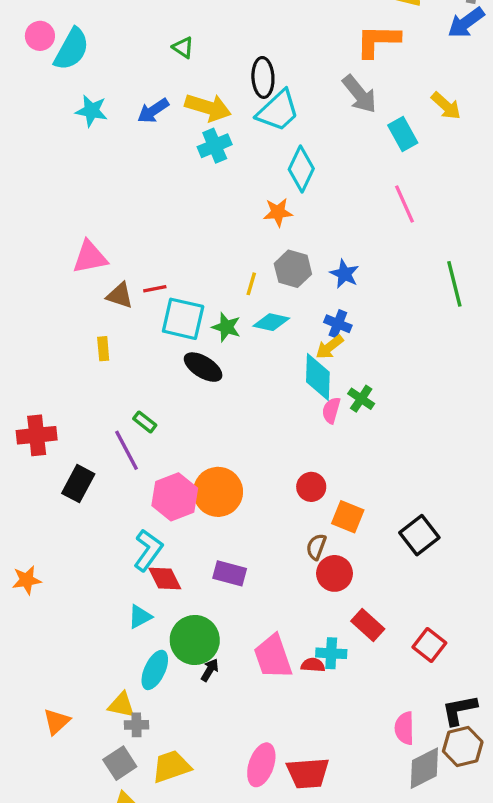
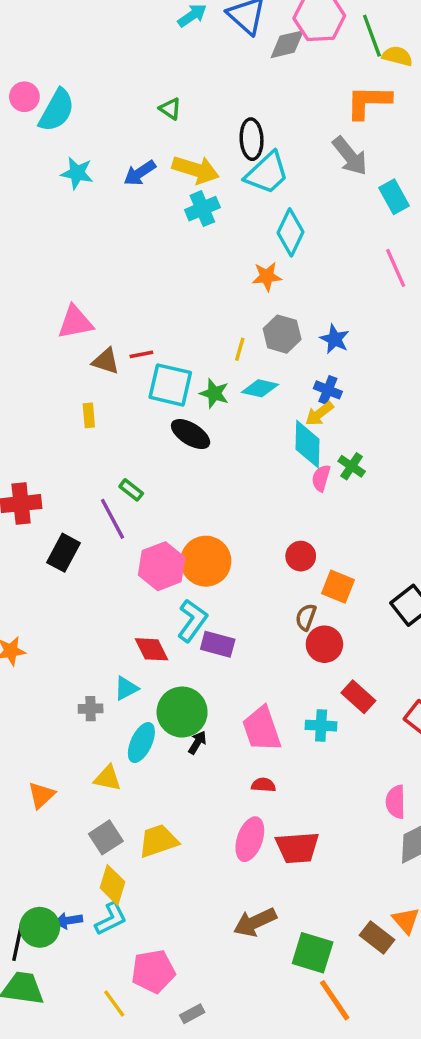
cyan L-shape: (148, 550) -> (192, 620), moved
red semicircle: (313, 665) -> (263, 785), moved
gray cross: (136, 725) -> (91, 709), moved

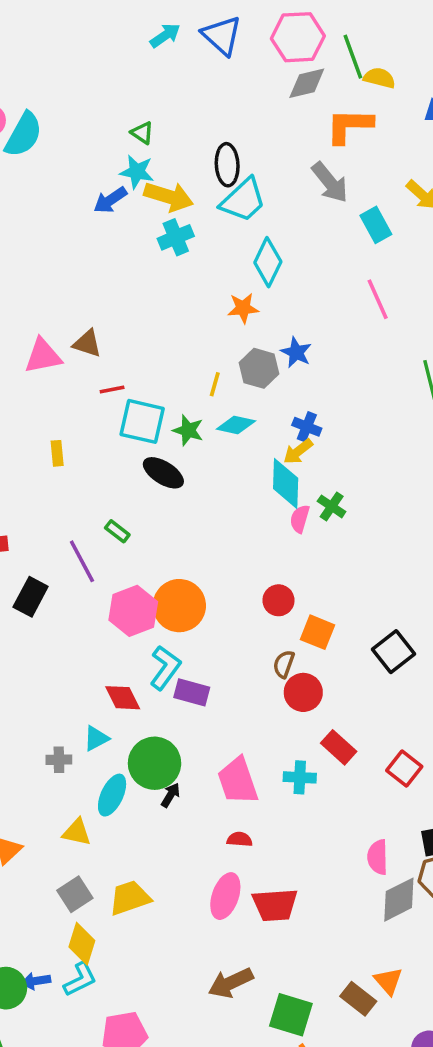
gray diamond: (287, 44) -> (307, 83), moved
cyan star: (77, 173) -> (137, 172), moved
blue star: (335, 339) -> (296, 352), moved
brown triangle: (106, 361) -> (87, 344), moved
green rectangle: (131, 490) -> (117, 531), moved

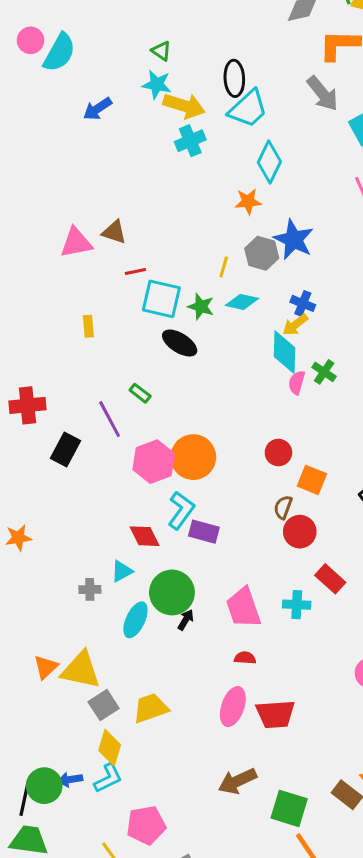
blue arrow: (110, 200) -> (97, 109), moved
blue star: (296, 352) -> (294, 240), size x1.5
yellow triangle: (77, 832) -> (81, 670), moved, size x1.6

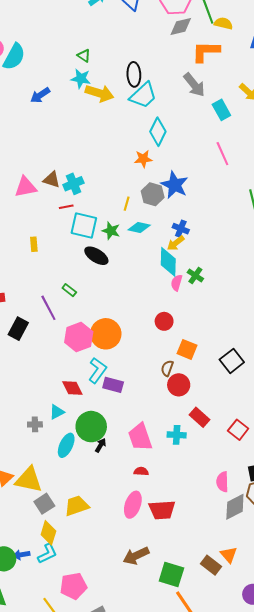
cyan cross: (190, 141) -> (73, 184), moved
red circle: (278, 453) -> (164, 321), moved

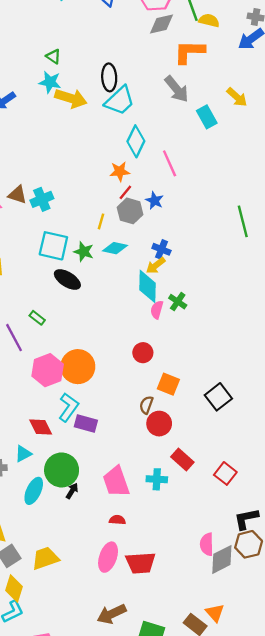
pink line: (222, 154) -> (170, 163), moved
blue star: (175, 185) -> (154, 201), size x0.6
red line: (66, 207) -> (125, 192), moved, turned -40
pink semicircle: (222, 482) -> (207, 544), moved

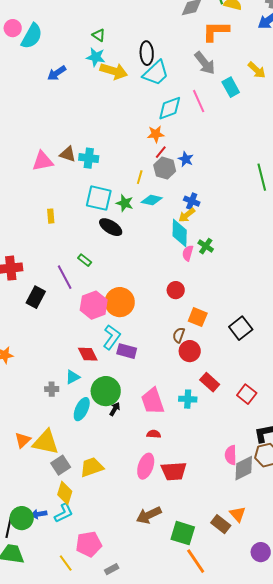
cyan diamond: (136, 141) -> (170, 108), turned 44
pink line: (170, 163) -> (199, 101), moved
cyan cross: (42, 199) -> (89, 158), turned 30

